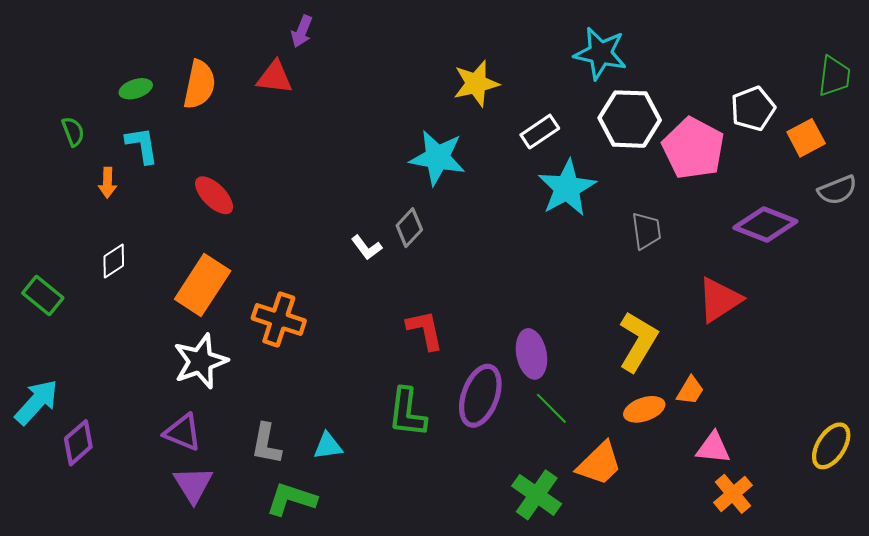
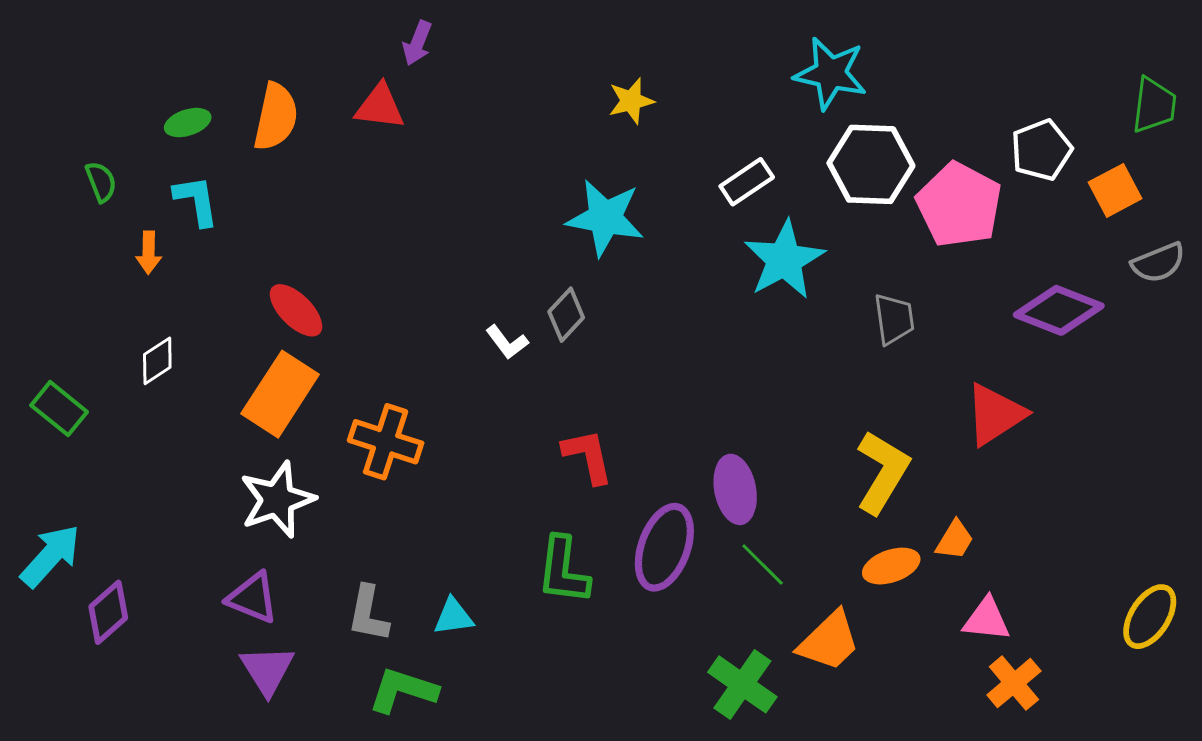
yellow star: (476, 84) -> (631, 101), moved, size x0.7
red ellipse: (214, 195) -> (296, 310), moved

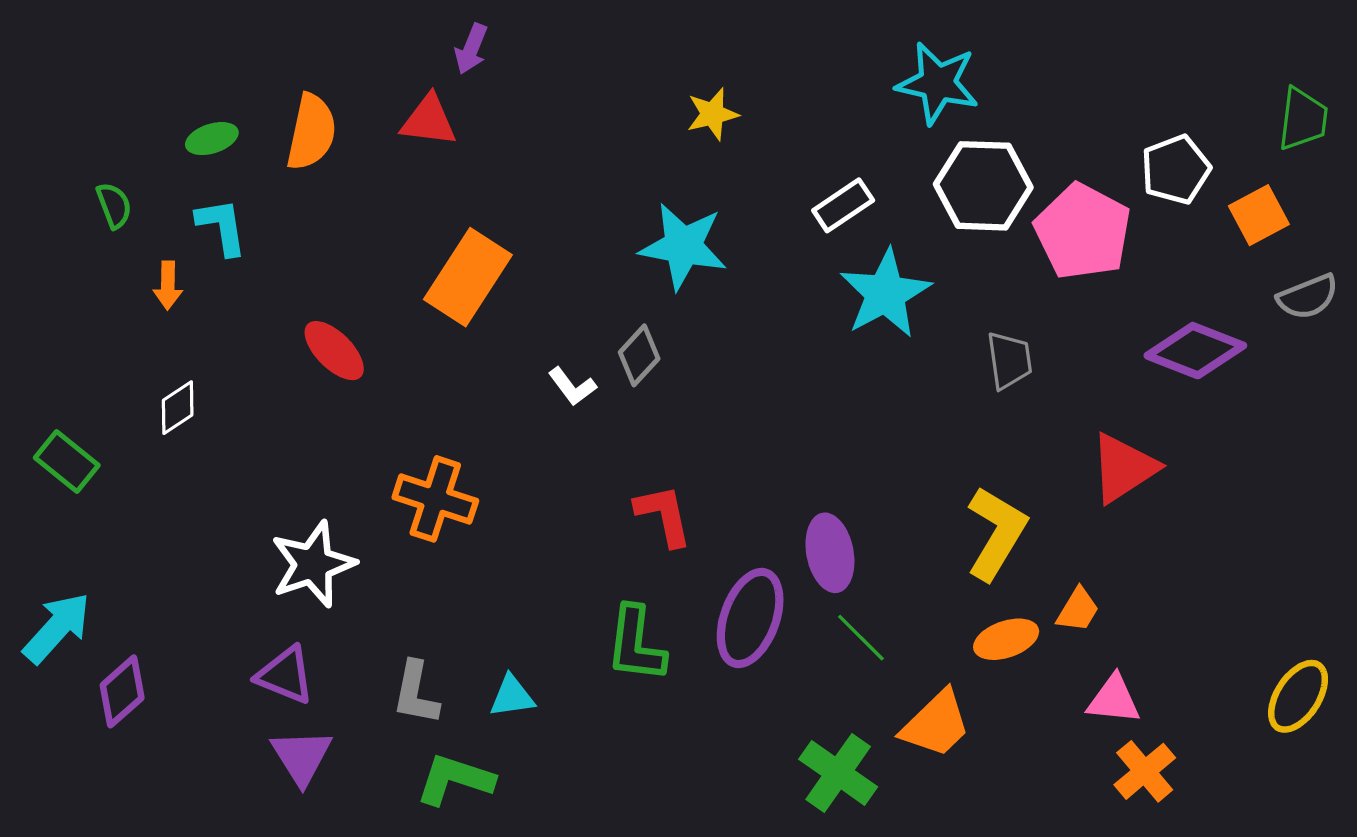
orange rectangle: (280, 394) -> (468, 277), moved

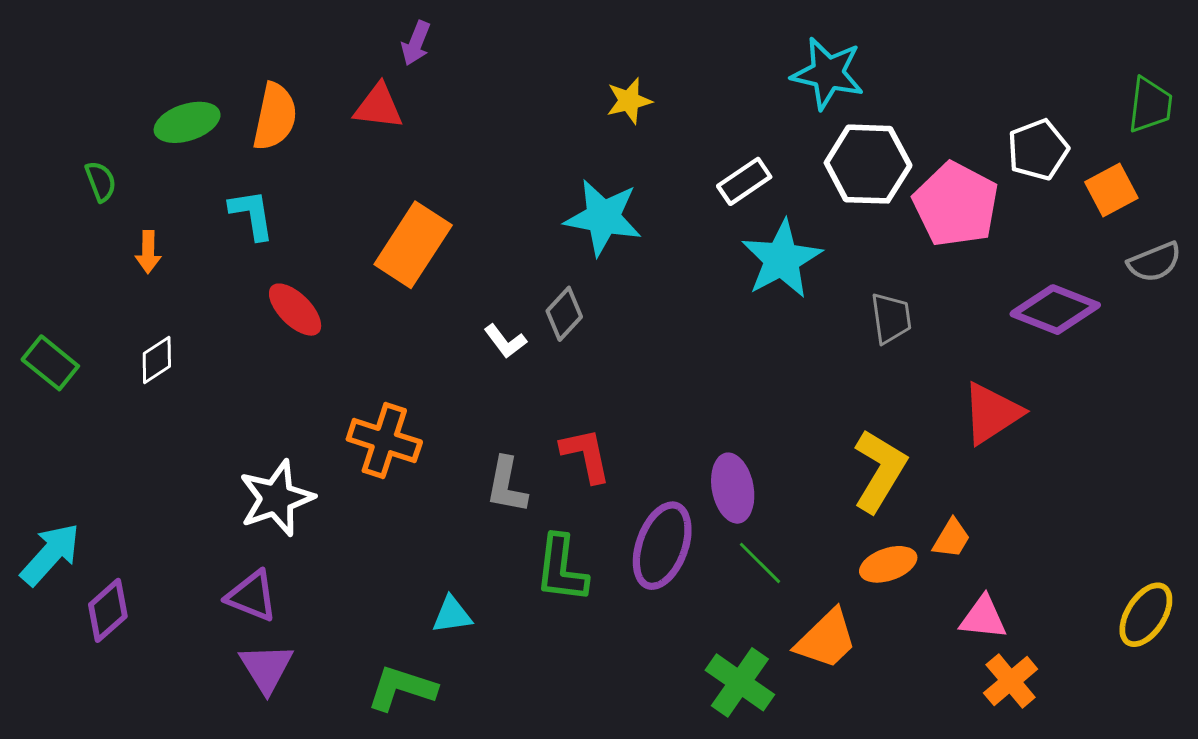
green ellipse: (212, 139) -> (187, 122), size x1.4
cyan L-shape: (222, 227) -> (252, 215), moved
green rectangle: (67, 461) -> (50, 363), moved
gray L-shape: (416, 693) -> (507, 485), moved

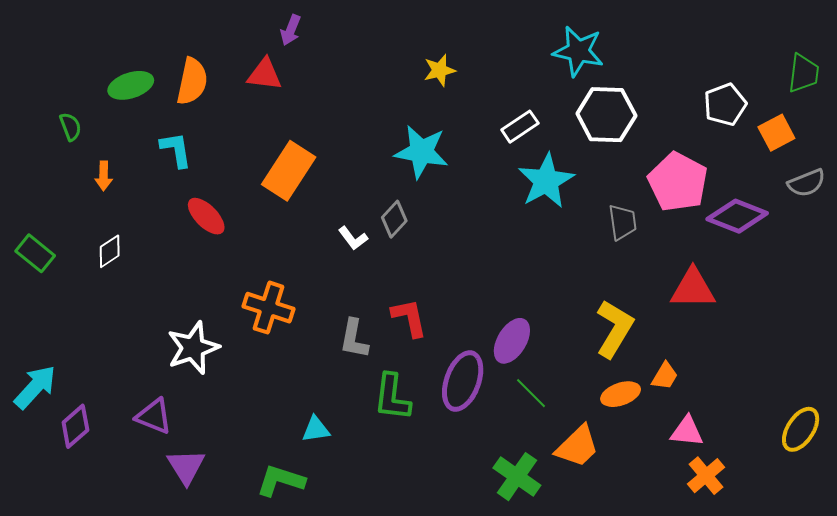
pink pentagon: (956, 204) -> (678, 182), moved
red triangle: (992, 413) -> (693, 289), turned 33
purple ellipse: (733, 488) -> (512, 341), turned 42
purple triangle: (252, 596) -> (154, 416), moved

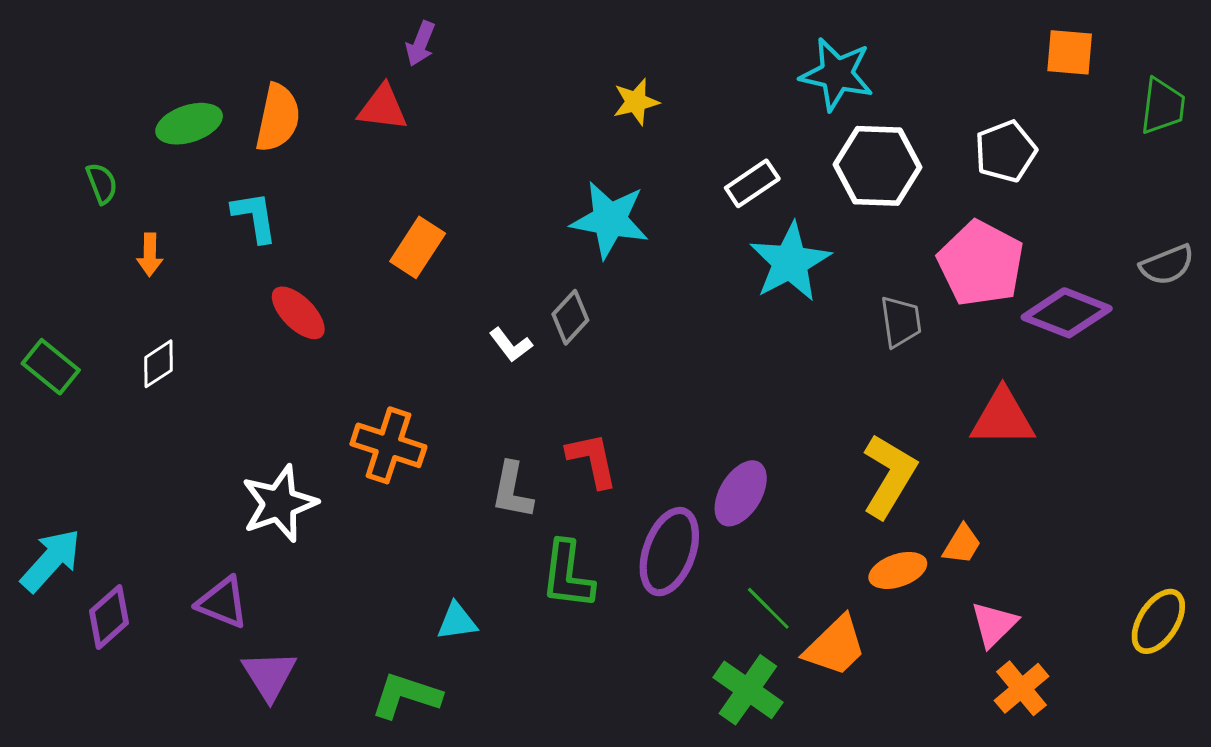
white pentagon: (725, 104) -> (1006, 151), moved
orange square: (776, 133) -> (1070, 52), moved, turned 33
orange rectangle: (289, 171) -> (418, 247), size x0.7
green line: (531, 393) -> (768, 608), moved
pink triangle: (687, 431) -> (994, 624), turned -51

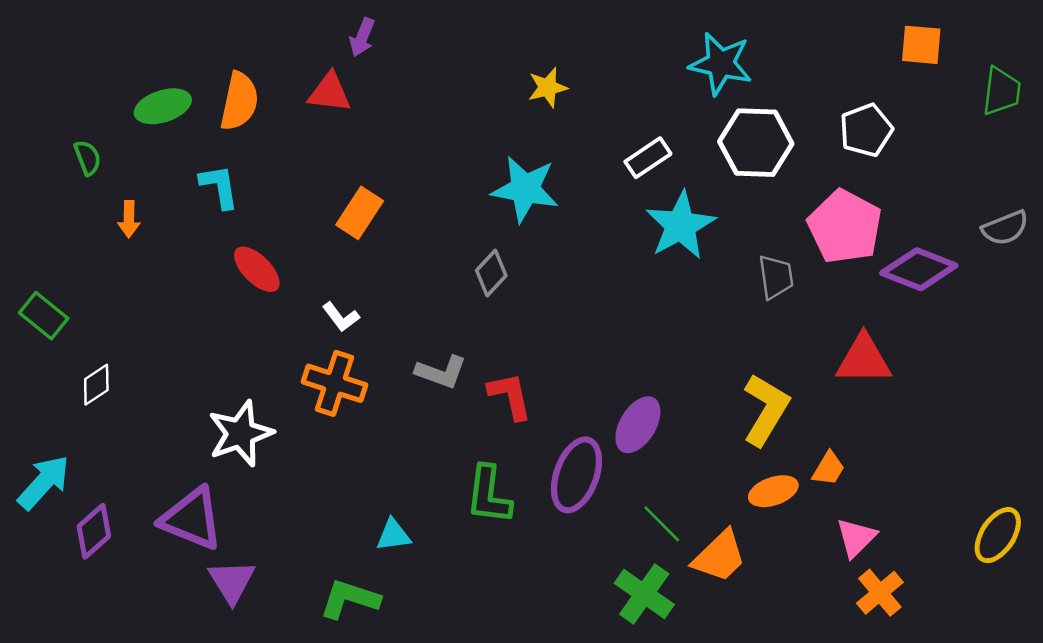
white L-shape: (511, 345) -> (341, 317), moved
white diamond: (159, 364) -> (96, 385), moved
gray L-shape: (512, 490) -> (441, 372), moved, turned -81
purple triangle: (223, 602) -> (192, 519), size x1.4

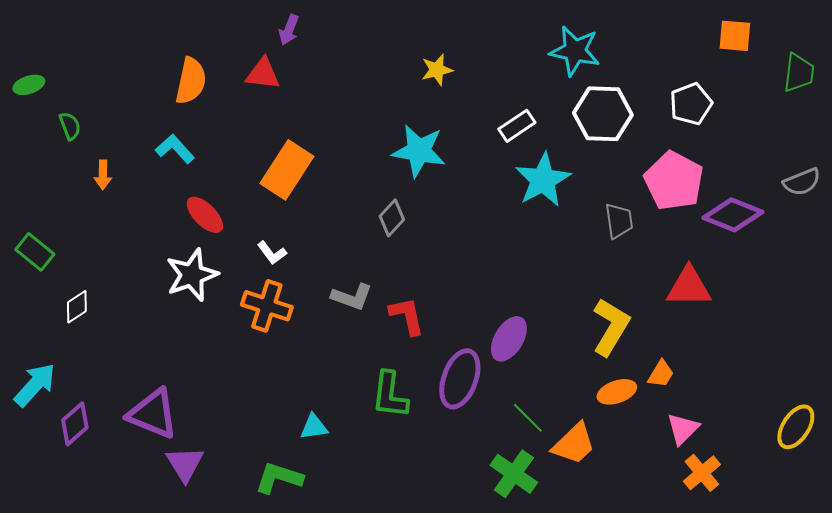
green ellipse: (163, 106) -> (29, 85), moved, size x0.7
cyan L-shape: (219, 187) -> (175, 149), turned -33
orange rectangle: (360, 213) -> (287, 170), size x1.4
white star: (241, 434) -> (192, 275), moved

